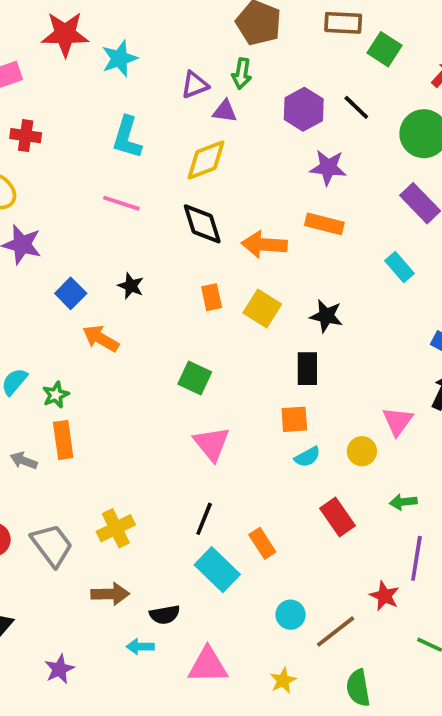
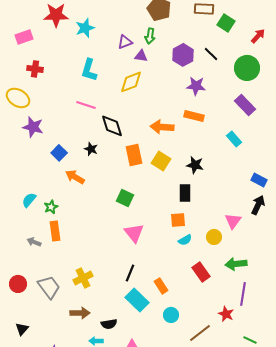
black diamond: (202, 224) -> (112, 126), moved
orange rectangle: (212, 297) -> (134, 155), size x1.5
green arrow: (403, 502) -> (236, 264), size x1.5
cyan circle: (291, 615) -> (171, 315), moved

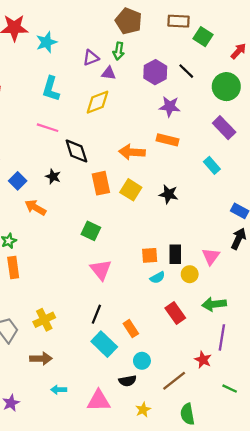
black rectangle: (185, 193) -> (175, 254), moved
black semicircle: (109, 324) -> (127, 381), moved

